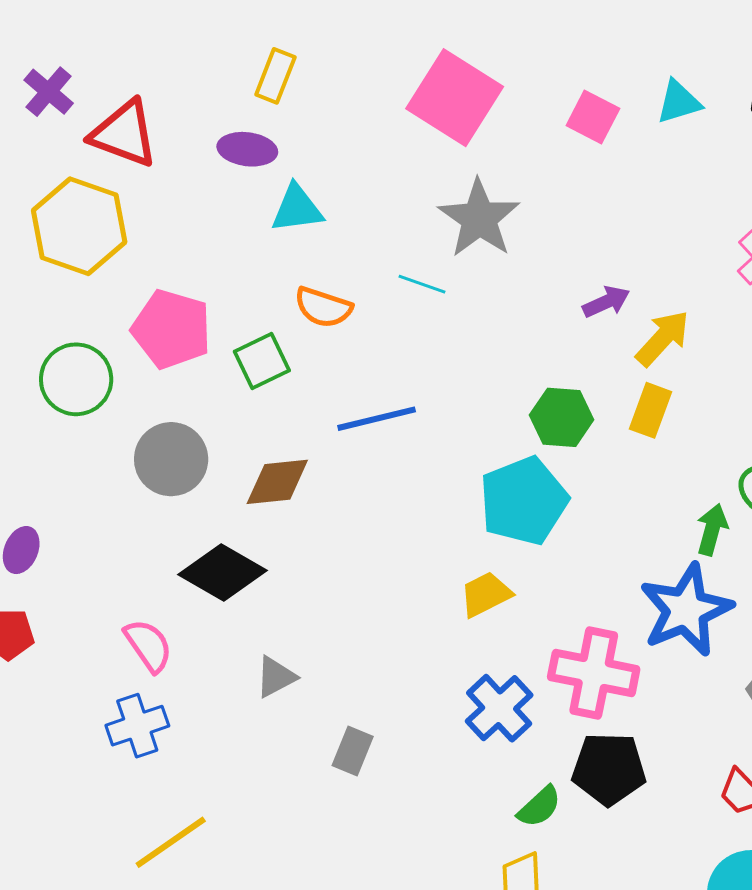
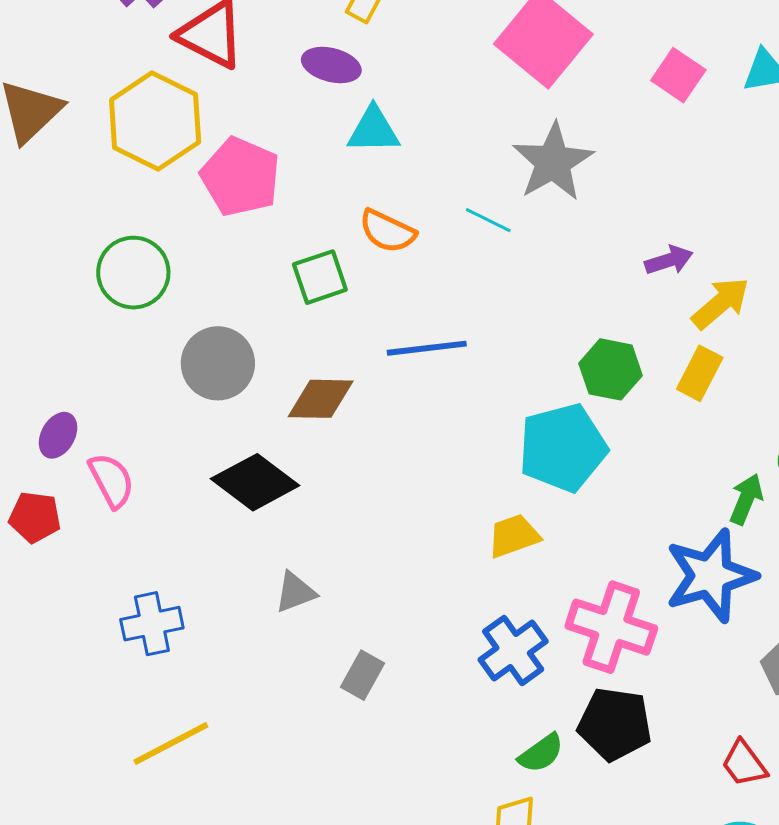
pink pentagon: (171, 329) -> (240, 177), moved
pink semicircle: (148, 645) -> (111, 480), moved

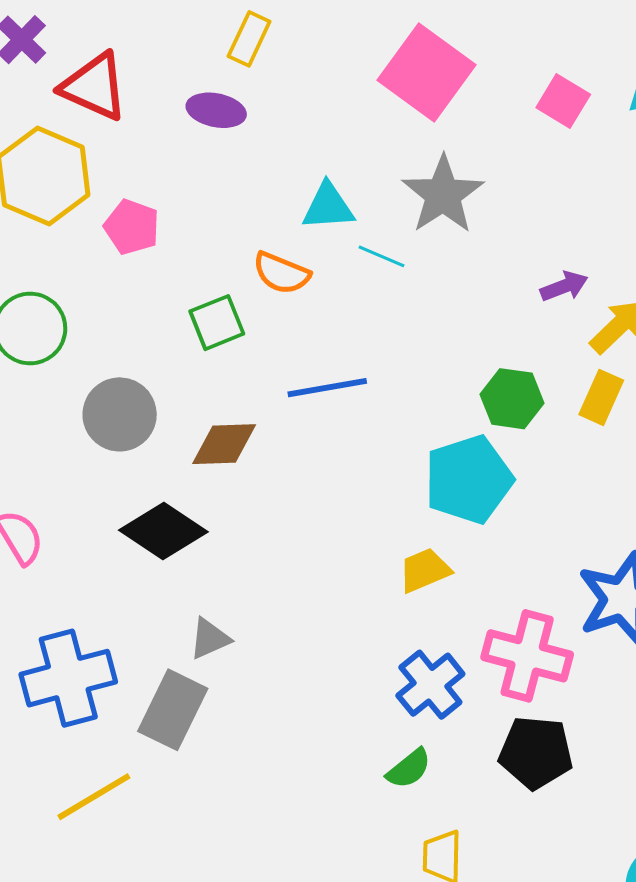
cyan triangle: (373, 130) -> (328, 206), moved
pink pentagon: (240, 177) -> (132, 227), size x0.7
blue cross: (152, 624) -> (68, 678), size x1.5
gray rectangle: (363, 675) -> (173, 710), moved, size x1.6
green semicircle: (541, 753) -> (409, 769), moved

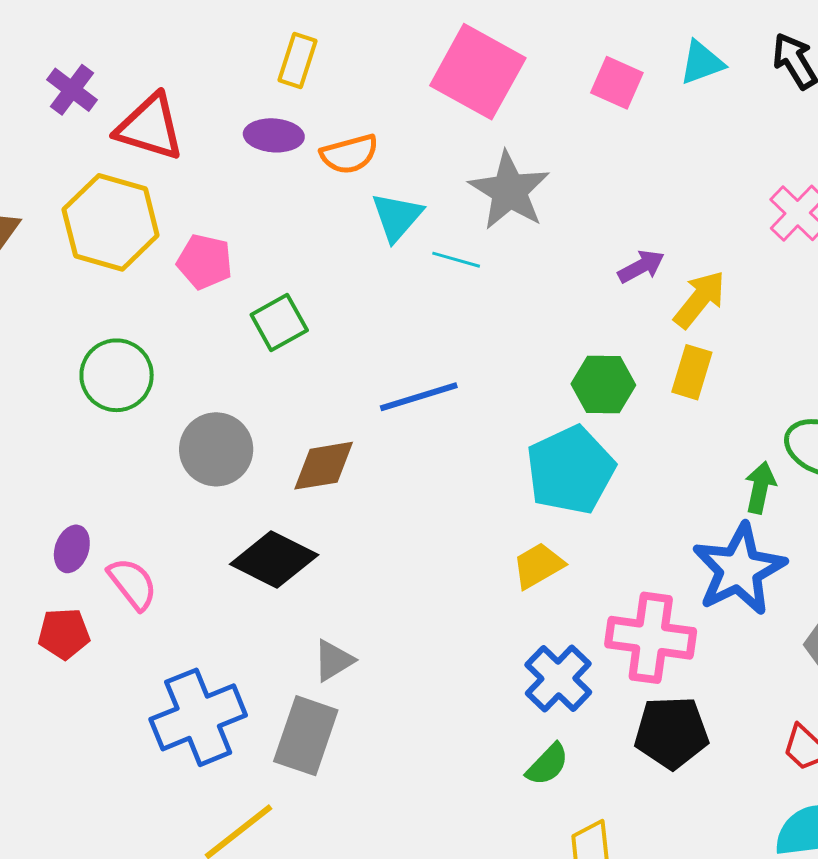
cyan triangle: (328, 206) -> (397, 217), turned -38
orange semicircle: (281, 273) -> (349, 154), moved, turned -30
green square: (217, 323) -> (279, 323), moved

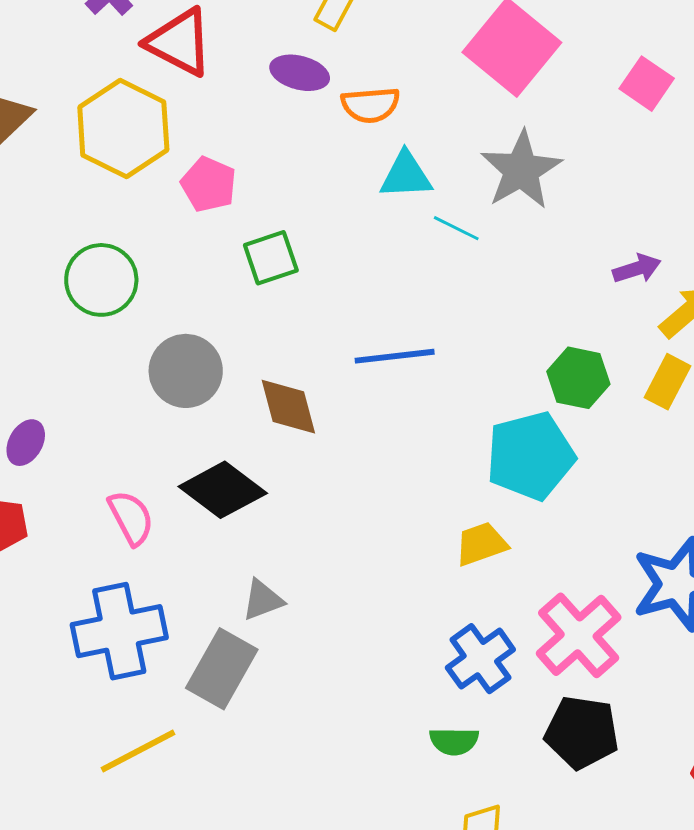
cyan triangle: (397, 217) -> (406, 175), turned 36
brown diamond: (324, 466) -> (288, 407), turned 74
pink semicircle: (132, 584) -> (131, 518), moved
pink cross: (651, 638) -> (579, 635), turned 30
green semicircle: (547, 764) -> (454, 741), turned 36

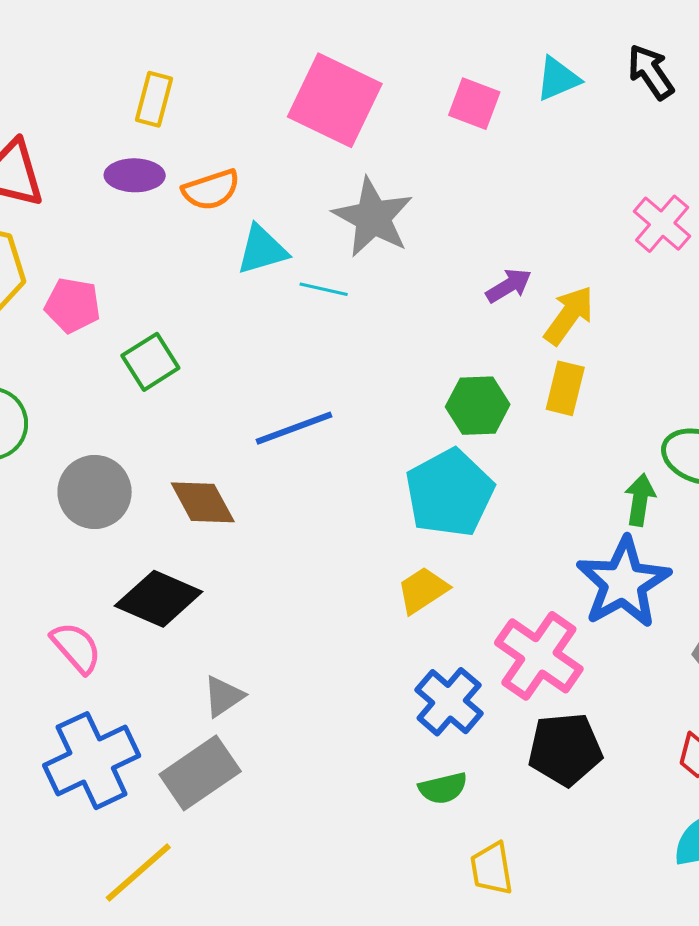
gray rectangle: (222, 669) -> (200, 773), turned 40

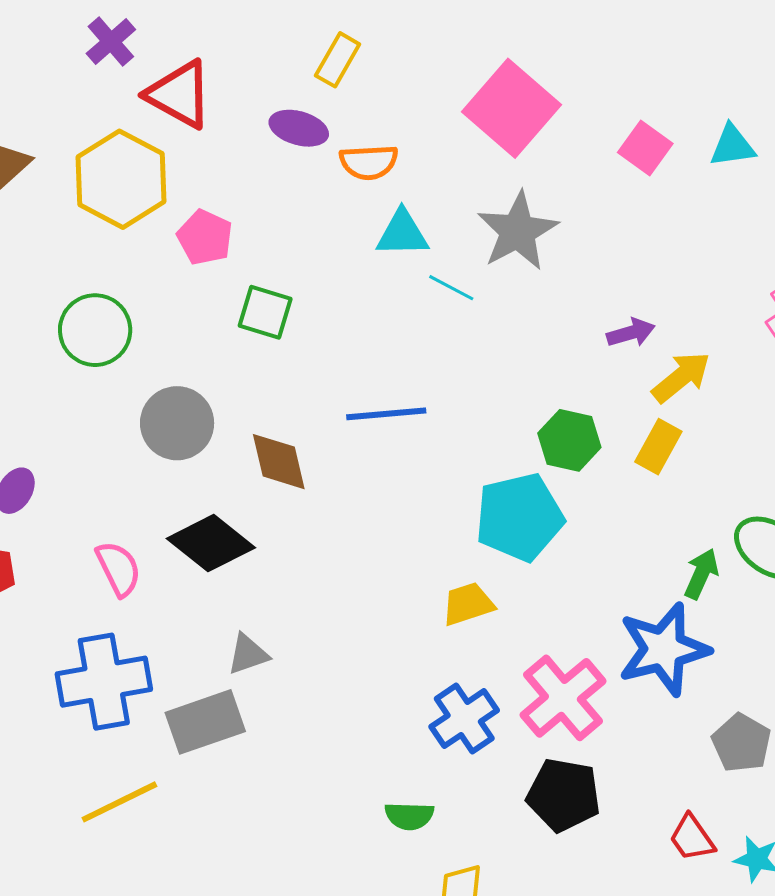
green square: (150, 362) -> (265, 312), turned 34
green semicircle: (443, 788) -> (409, 816), moved

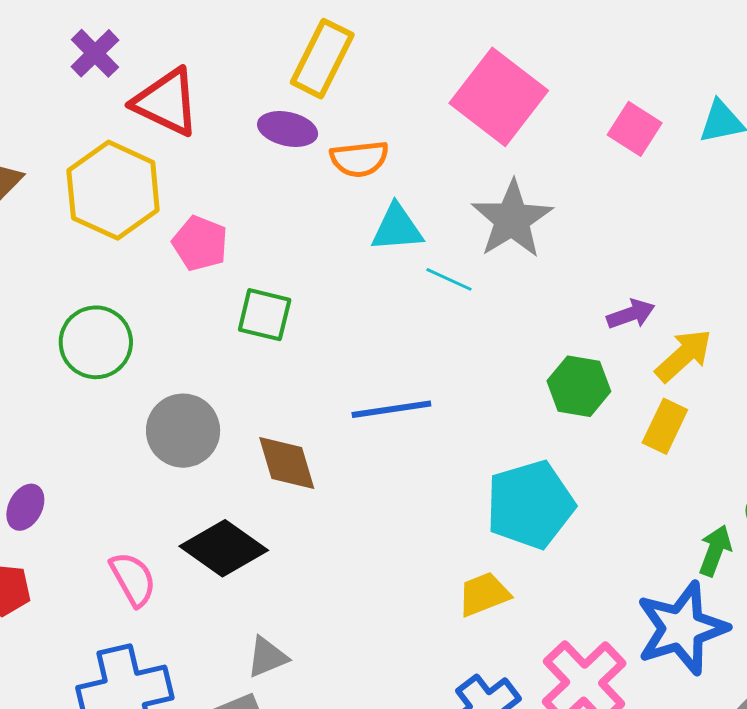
yellow rectangle: (338, 60) -> (322, 59), size x1.4
green hexagon: (569, 440) -> (579, 386), moved

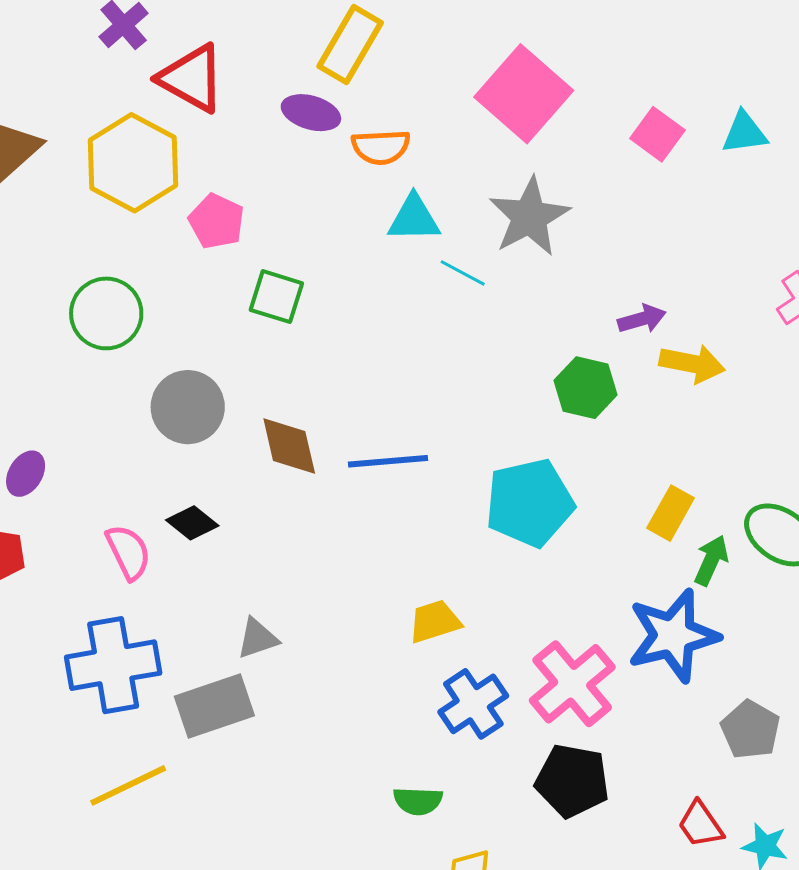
yellow arrow: (684, 355) -> (692, 364), turned 50
blue line: (391, 409) -> (388, 461), moved
yellow rectangle: (665, 426) -> (671, 513), moved
black diamond: (224, 548) -> (192, 523), moved, size x0.6
yellow trapezoid: (484, 594) -> (435, 621), moved

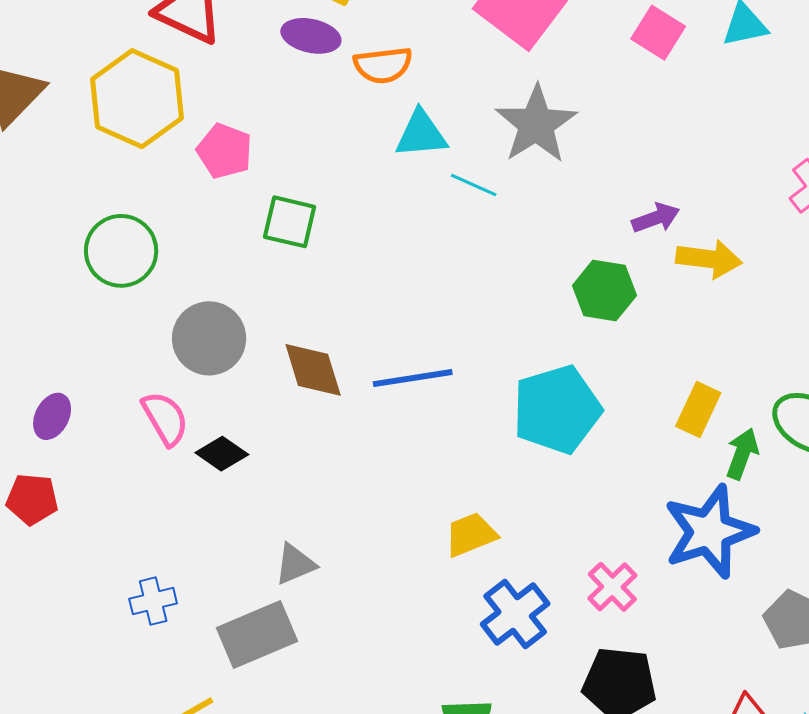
pink semicircle: (128, 552) -> (165, 418), moved
blue cross: (113, 665) -> (153, 601), size x0.5
pink cross: (572, 684) -> (612, 587), size x0.6

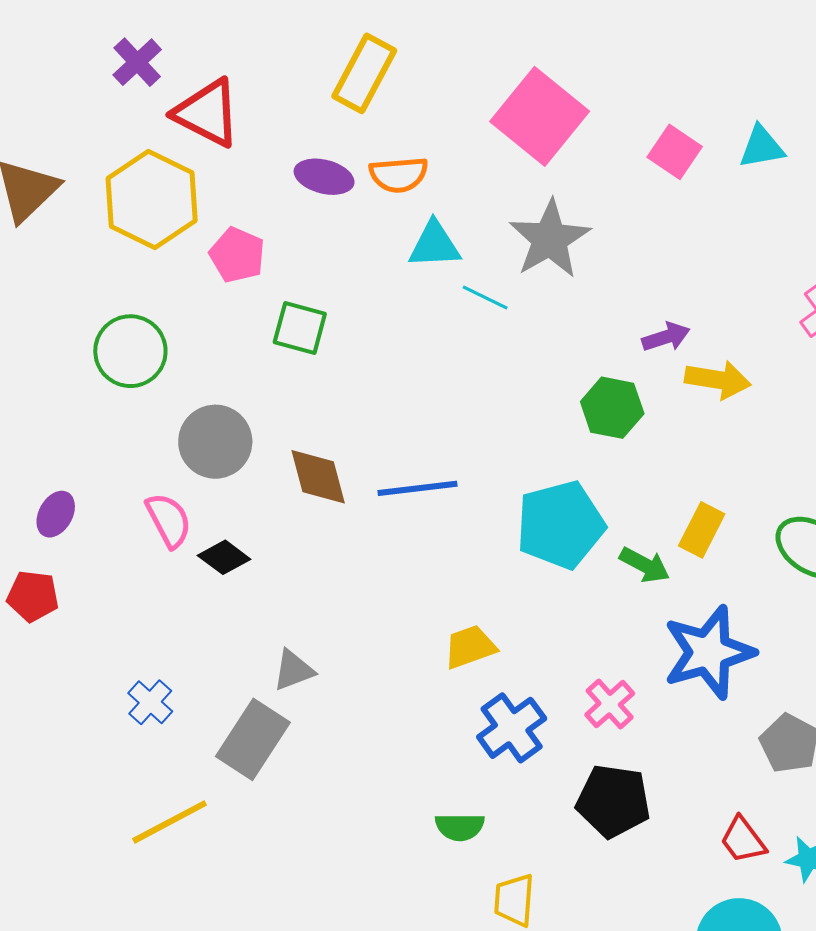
purple ellipse: (311, 36) -> (324, 177), moved
green arrow: (742, 454) -> (645, 565), moved, turned 96
blue cross: (153, 601) -> (150, 702), turned -36
gray rectangle: (257, 635) -> (253, 739), turned -36

